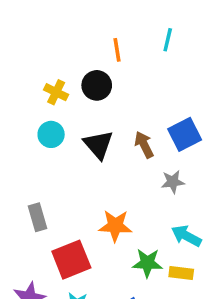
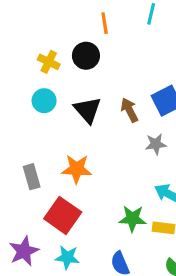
orange star: (115, 226) -> (77, 169), moved
red square: (71, 260) -> (63, 215), turned -33

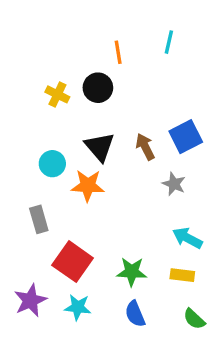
cyan circle: (44, 101) -> (52, 164), moved
gray star: (156, 144) -> (174, 184), turned 30
orange star: (77, 169) -> (88, 186), moved
green star: (132, 219) -> (132, 272), moved

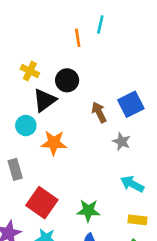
cyan line: (169, 42) -> (100, 24), moved
black circle: (98, 88) -> (67, 80), moved
black triangle: (100, 147) -> (44, 100), moved, turned 35
yellow rectangle: (182, 275) -> (138, 220), moved

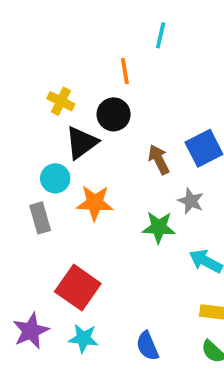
orange line: (78, 38) -> (125, 71), moved
gray rectangle: (15, 169) -> (40, 218), moved
green star: (88, 211) -> (159, 227), moved

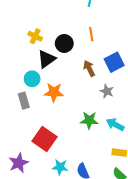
orange line: (125, 71) -> (91, 34), moved
green star: (159, 227) -> (89, 120), moved
cyan star: (83, 338) -> (60, 167), moved

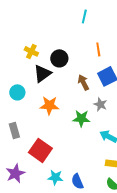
orange line: (91, 34) -> (98, 49), moved
cyan circle: (32, 79) -> (17, 92), moved
gray rectangle: (24, 101) -> (14, 130), moved
green star: (89, 120) -> (81, 118), moved

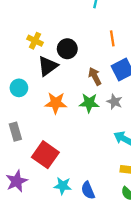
green star: (81, 118) -> (89, 103), moved

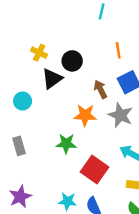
gray star: (114, 102) -> (121, 115), size x1.5
orange star: (56, 103) -> (85, 115), moved
green star: (89, 103) -> (66, 144), moved
red square: (45, 155) -> (95, 170), moved

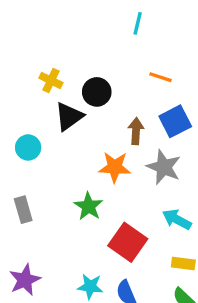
orange line: (118, 50) -> (160, 77), turned -63
brown arrow: (100, 89) -> (136, 131), turned 30
green star: (66, 144) -> (89, 206), turned 30

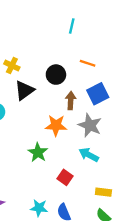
black circle: (97, 92) -> (56, 75), moved
cyan arrow: (177, 219) -> (89, 155), moved
red square: (128, 242) -> (65, 177), size x0.6

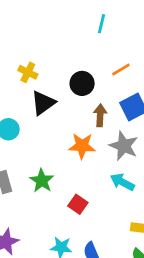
orange line: (88, 63) -> (121, 70), turned -49
green star: (38, 153) -> (42, 181), moved
red square: (65, 177) -> (78, 204), moved

